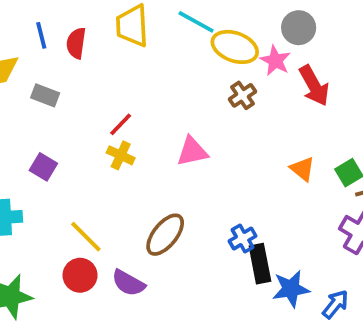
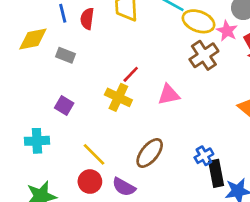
brown cross: (243, 95) -> (204, 55), size x1.5
red line: (121, 124) -> (131, 74), moved
yellow cross: (121, 155) -> (118, 97), size x1.4

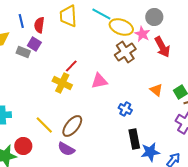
purple square: (64, 106) -> (34, 44), moved
brown ellipse: (150, 153) -> (72, 126), moved
blue cross: (204, 156) -> (125, 109), moved, turned -32
red circle: (90, 182) -> (23, 146), moved

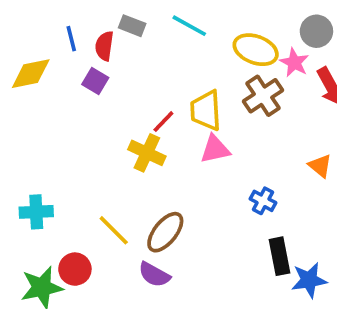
cyan line: (101, 14) -> (189, 26), moved
yellow trapezoid: (68, 16) -> (206, 110), moved
gray rectangle: (23, 52) -> (132, 26), moved

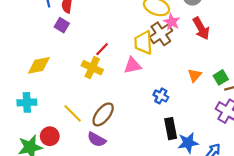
pink star: (294, 63) -> (172, 22), moved
yellow diamond: (31, 74) -> (39, 65), moved
yellow trapezoid: (206, 110) -> (143, 43), moved
orange triangle: (320, 166) -> (195, 75), turned 32

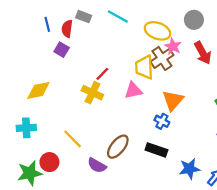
orange triangle: (195, 75) -> (173, 100), moved, size x1.5
brown ellipse: (103, 114) -> (118, 147), moved
black rectangle: (171, 129) -> (156, 150), moved, turned -60

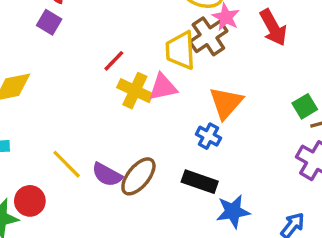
yellow cross: (92, 93) -> (135, 91), moved
purple semicircle: (97, 165) -> (107, 175), moved
blue star: (189, 169) -> (233, 211), moved

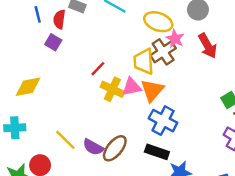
orange triangle: (226, 103) -> (152, 90), moved
blue cross: (208, 136) -> (163, 121), size x1.6

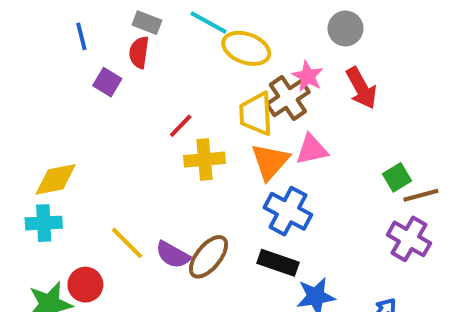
red semicircle: (59, 19) -> (139, 52), moved
yellow ellipse: (158, 22) -> (246, 48), moved
yellow diamond: (28, 87) -> (56, 179), moved
pink triangle: (132, 87) -> (312, 150), moved
yellow cross: (112, 89) -> (205, 160), turned -30

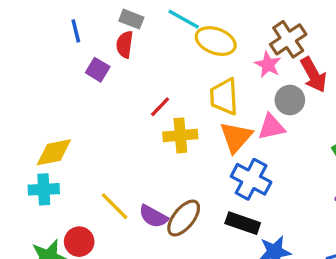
gray circle: (345, 29) -> (290, 100), moved
brown cross: (288, 98) -> (288, 39), moved

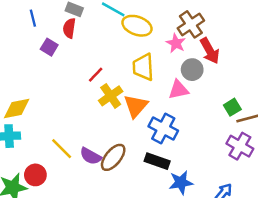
yellow cross: (180, 135) -> (111, 96), turned -30
orange triangle: (236, 137) -> (136, 106), moved

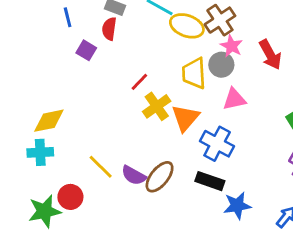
brown cross: (191, 24) -> (220, 20), moved
gray circle: (192, 70) -> (221, 65), moved

